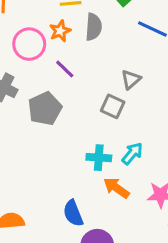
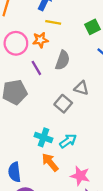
gray semicircle: (94, 27) -> (63, 60), moved
gray triangle: (131, 79) -> (81, 88), turned 42

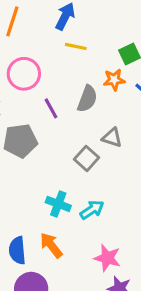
orange star: (40, 40) -> (114, 80), moved
orange arrow: (50, 162) -> (51, 245), moved

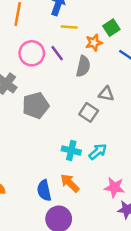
orange star: (114, 80) -> (94, 43), moved
purple line: (51, 108) -> (57, 53), moved

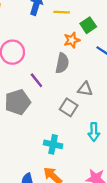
yellow line: (69, 27) -> (62, 12), moved
purple line: (57, 53) -> (36, 80), moved
cyan arrow: (98, 152) -> (94, 132), moved, turned 132

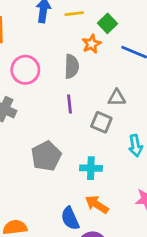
gray semicircle: (62, 63) -> (72, 66), moved
purple line: (36, 80) -> (69, 104), moved, turned 42
gray pentagon: (18, 102) -> (46, 156), moved

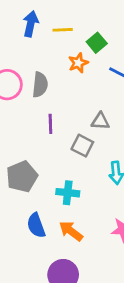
gray semicircle: (72, 66) -> (40, 85), moved
blue semicircle: (70, 218) -> (36, 225), moved

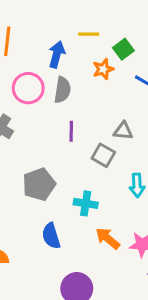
blue arrow: (31, 24) -> (57, 54), moved
orange arrow: (71, 231) -> (108, 238), moved

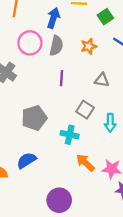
orange star: (103, 69) -> (89, 46), moved
gray square: (103, 155) -> (85, 110), moved
blue semicircle: (51, 236) -> (26, 160), moved, turned 72

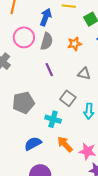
purple line: (61, 78) -> (49, 70), turned -32
blue semicircle: (26, 160) -> (33, 144), moved

